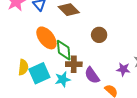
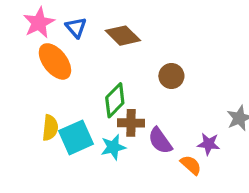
orange ellipse: (46, 38) -> (55, 61), moved
green diamond: (64, 50) -> (115, 100), turned 50
purple star: (123, 69) -> (209, 144), moved

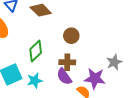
brown cross: (131, 123) -> (67, 62), moved
purple star: (209, 144) -> (95, 79), size x1.5

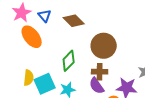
brown circle: (71, 36) -> (104, 46), size x1.6

